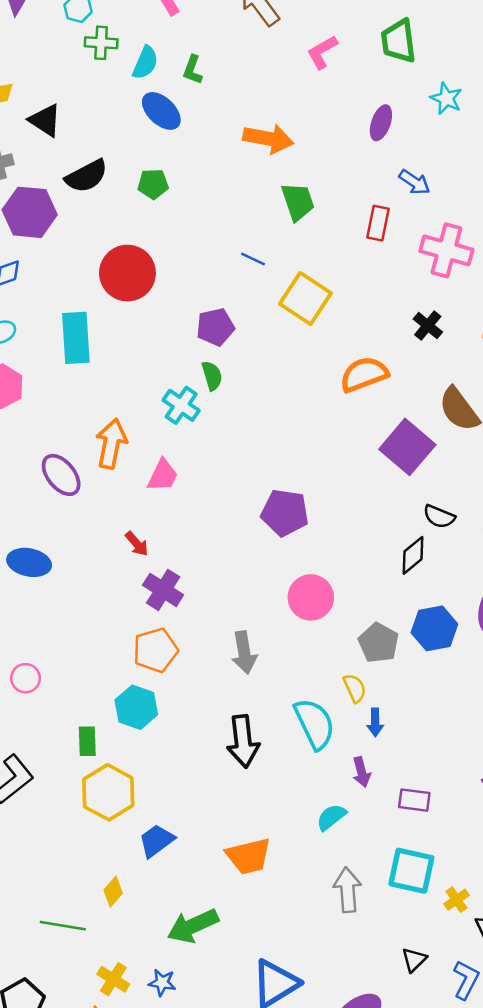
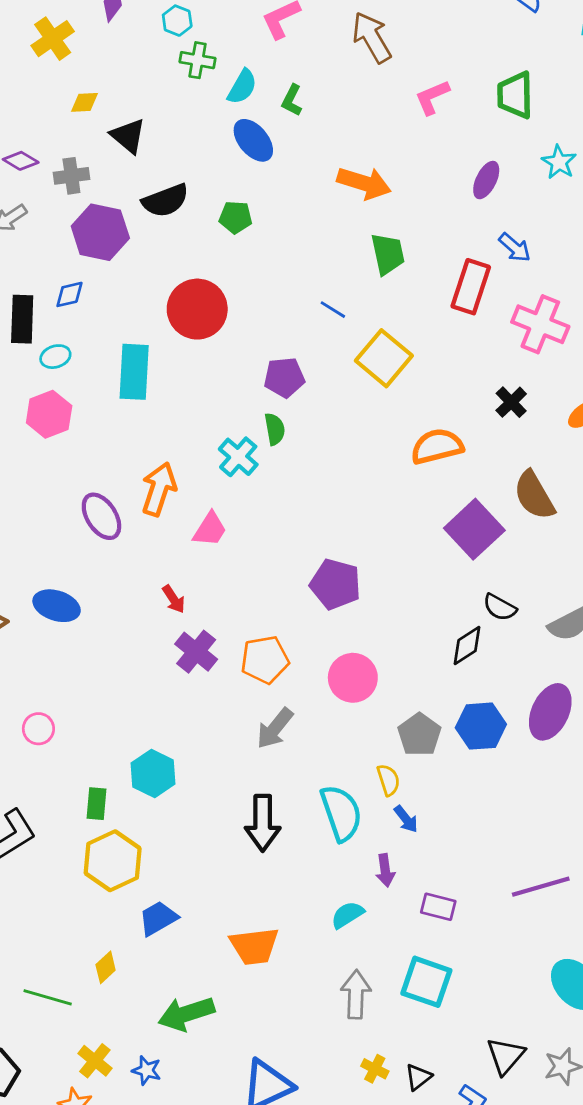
red rectangle: (378, 223) -> (471, 287), size x1.4
orange pentagon: (155, 650) -> (265, 660), moved
gray arrow: (244, 653) -> (275, 728), turned 42
blue arrow: (375, 722) -> (406, 819), turned -44
yellow cross: (457, 900) -> (375, 1069), moved, turned -35

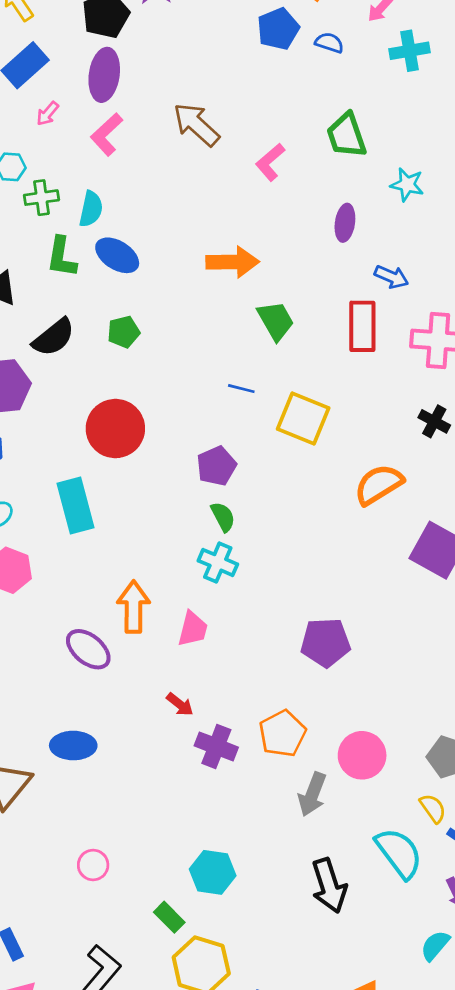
green L-shape: (292, 100) -> (62, 257), moved, size x1.4
cyan cross: (238, 457) -> (218, 562), moved
pink circle: (353, 678) -> (362, 755), moved
green rectangle: (97, 804) -> (169, 917), turned -32

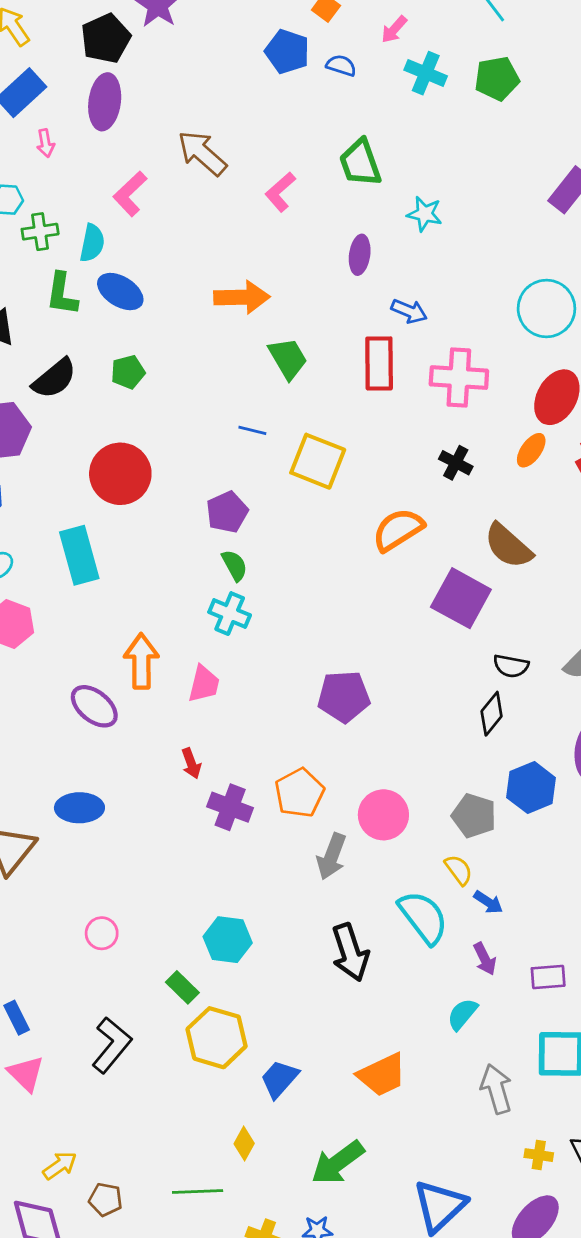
blue pentagon: (278, 29) -> (287, 51), turned -30
cyan cross: (410, 51) -> (426, 73), turned 33
pink arrow: (48, 114) -> (46, 143), turned -50
pink L-shape: (107, 134) -> (130, 194), moved
red arrow: (180, 704) -> (191, 763), turned 32

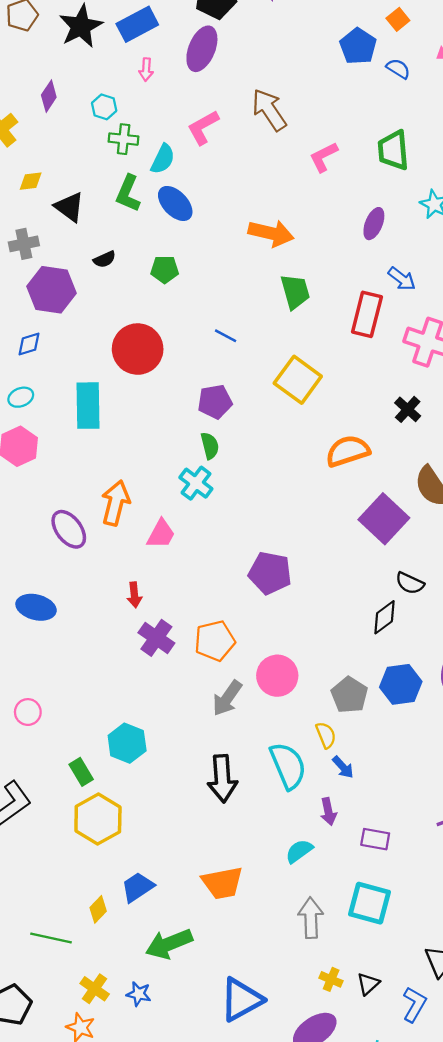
black semicircle: (54, 378) -> (105, 259), size x0.6
blue line: (252, 430) -> (226, 336), moved
blue trapezoid: (279, 1079) -> (138, 887), moved

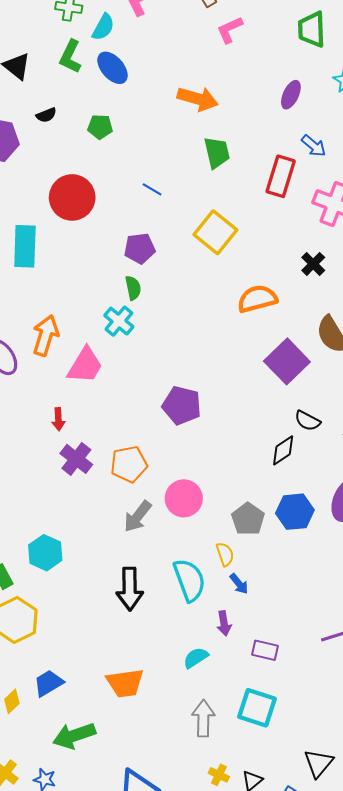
pink L-shape: (324, 157) -> (230, 30), moved
pink trapezoid: (161, 534) -> (85, 365), size x1.4

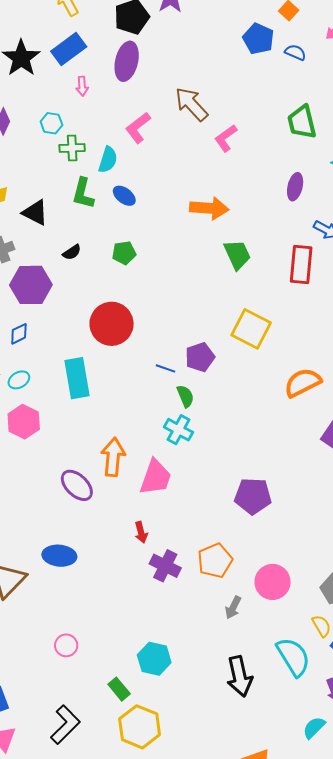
blue ellipse: (113, 68) -> (124, 196), size x0.7
blue line: (152, 189) -> (166, 368), moved
purple pentagon: (140, 248) -> (200, 357), moved
gray arrow: (138, 516) -> (233, 608), size x0.7

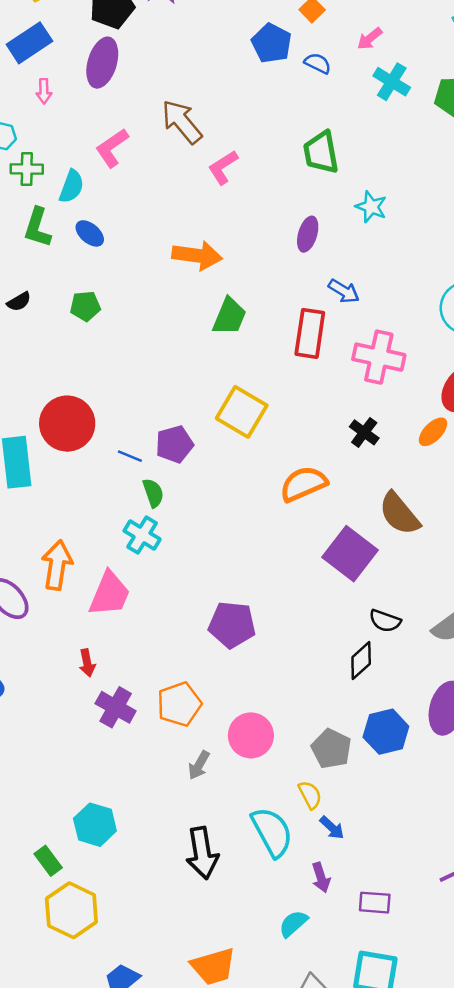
green trapezoid: (237, 255) -> (229, 316), turned 44
red circle: (112, 324) -> (67, 424), moved

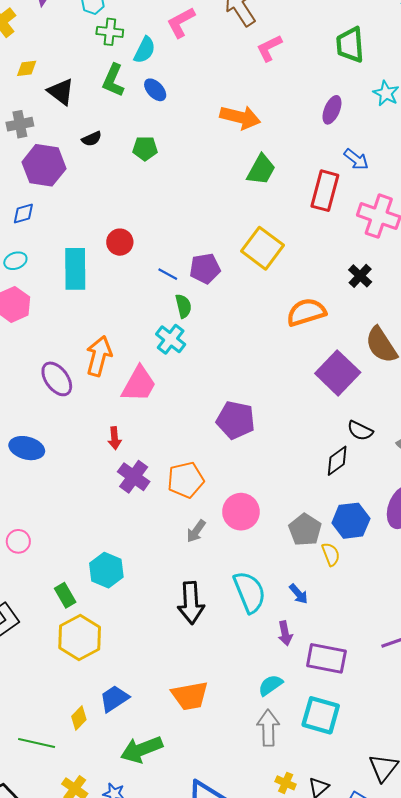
red circle: (67, 424) -> (120, 242), size x0.6
yellow semicircle: (310, 795) -> (331, 554), moved
purple rectangle: (375, 903) -> (326, 658), size x1.5
cyan semicircle: (293, 924) -> (270, 685), moved

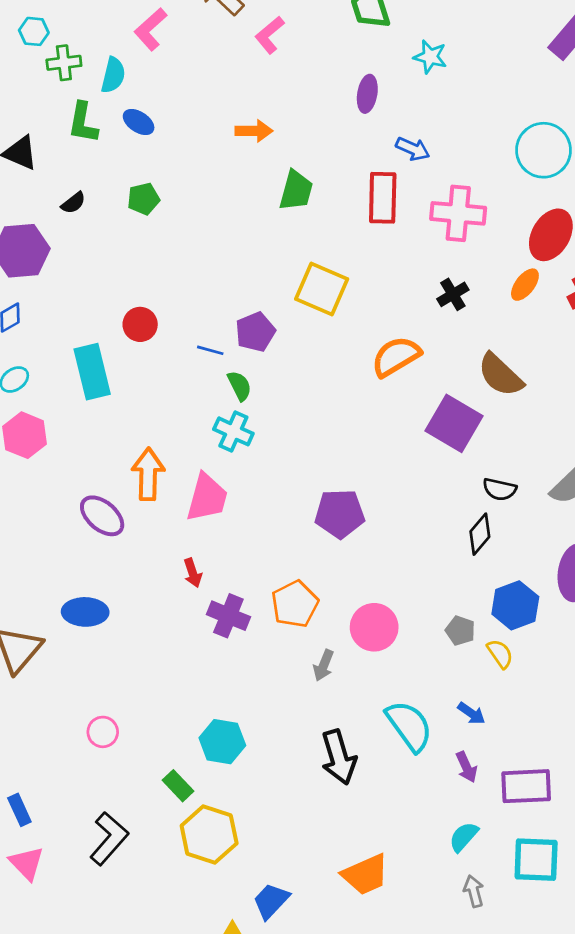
orange arrow: (240, 117) -> (254, 131), size x0.7
black cross: (360, 276) -> (453, 294), turned 30
gray pentagon: (305, 530) -> (460, 631), size x0.7
gray arrow: (268, 728) -> (474, 891), size x0.7

